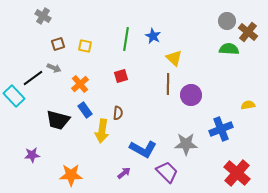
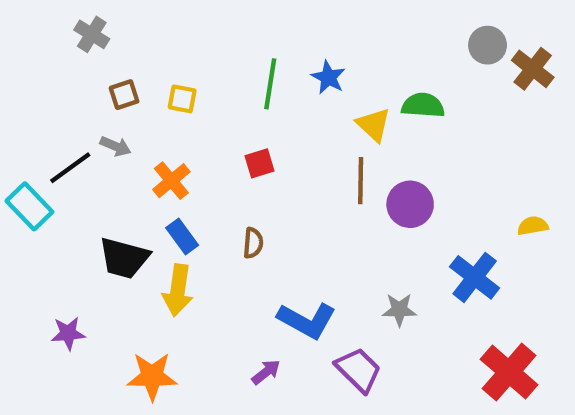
green semicircle: (229, 49) -> (423, 105), moved
blue cross: (221, 129) -> (475, 277), turned -30
yellow arrow: (102, 131) -> (178, 290), moved
gray star: (186, 144) -> (399, 310), size x0.7

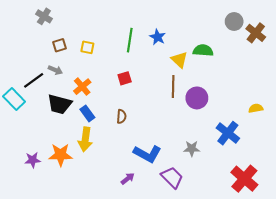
black trapezoid: (124, 258) -> (59, 104), moved
orange star: (152, 376) -> (61, 155), moved

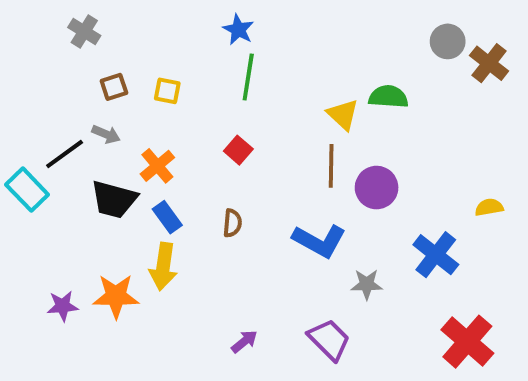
blue star: (158, 37) -> (238, 30), moved
red square: (125, 78) -> (238, 150), turned -32
blue L-shape: (147, 154) -> (319, 241), moved

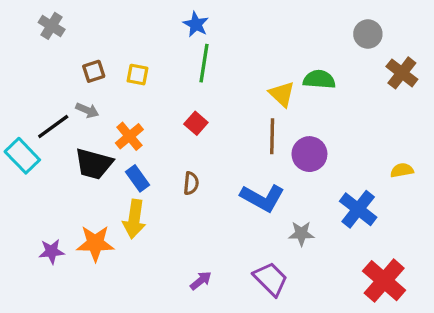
gray cross: (84, 32) -> (52, 26), moved
brown cross: (489, 63) -> (402, 73), moved

